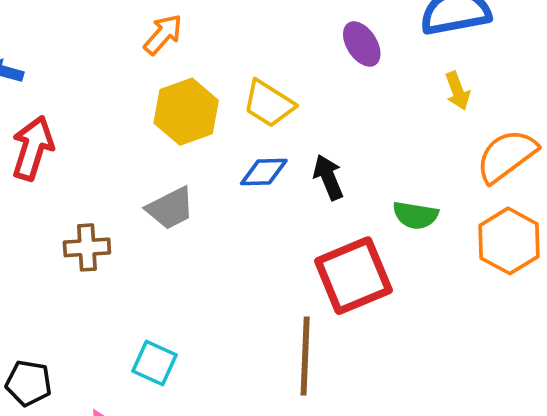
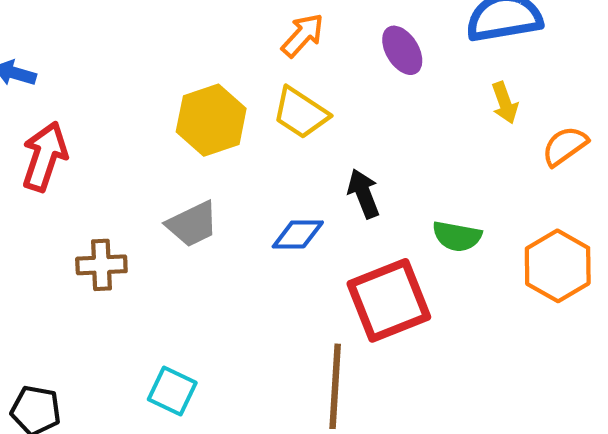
orange arrow: (163, 34) -> (303, 35), moved
orange semicircle: (507, 156) -> (565, 146), moved, size x0.7
blue diamond: (264, 172) -> (298, 234), moved

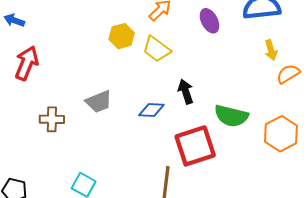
yellow arrow: (505, 103) -> (271, 50), moved
yellow hexagon: (211, 120) -> (122, 36), moved, size x0.7
green semicircle: (457, 236) -> (231, 116), size x1.4

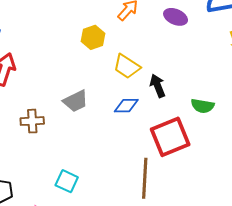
purple ellipse: (209, 21) -> (176, 17), turned -35
yellow trapezoid: (157, 49) -> (127, 66), moved
green semicircle: (231, 116) -> (203, 106), size x0.7

